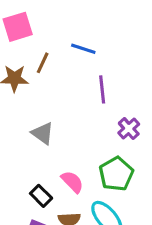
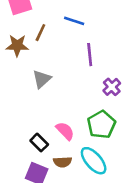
gray triangle: (43, 133) -> (42, 79), moved, turned 42

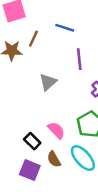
gray triangle: (42, 79) -> (48, 82), moved
brown semicircle: (63, 162) -> (54, 159), turned 63

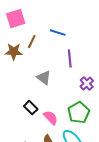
gray triangle: (48, 82) -> (44, 78), turned -42
black rectangle: (32, 141) -> (31, 108), moved

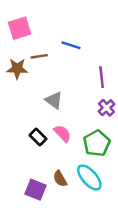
brown line: (32, 42) -> (39, 56), turned 56
purple line: (70, 59) -> (102, 77), moved
pink semicircle: (51, 118) -> (62, 133), moved

